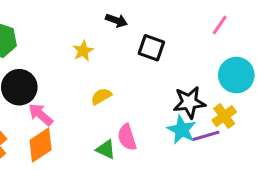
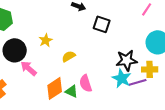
yellow star: (83, 51) -> (46, 40), moved
yellow cross: (224, 116) -> (150, 69), turned 35
orange diamond: (41, 145) -> (55, 88), moved

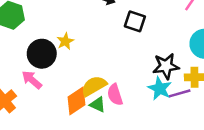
black circle: (15, 50) -> (42, 54), moved
yellow semicircle: (69, 56) -> (94, 86), moved, size x1.5
pink arrow: (29, 68) -> (32, 80), moved

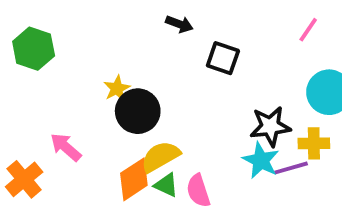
black circle: (42, 54) -> (138, 111), moved
pink semicircle: (115, 95) -> (198, 191), moved

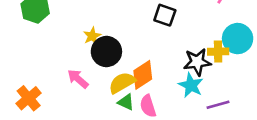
yellow cross: (314, 143) -> (218, 52), moved
pink arrow: (66, 147) -> (78, 79), moved
purple line: (291, 168) -> (218, 105), moved
orange diamond: (134, 179) -> (143, 75), moved

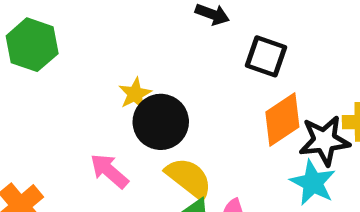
orange diamond: (143, 75) -> (282, 120), moved
yellow semicircle: (122, 83) -> (189, 178), turned 68

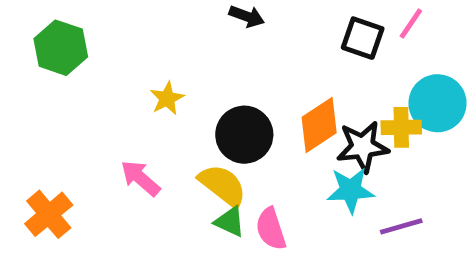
black square: (266, 56) -> (363, 38), moved
black circle: (161, 122) -> (244, 135), moved
cyan star: (313, 183) -> (351, 190), turned -30

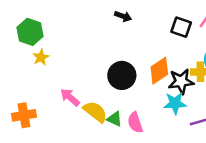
yellow star: (167, 98) -> (41, 57), moved
yellow semicircle: (223, 185) -> (95, 112), moved
orange cross: (49, 214) -> (24, 115), turned 30

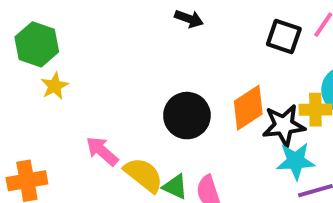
cyan star: (175, 103) -> (296, 161), moved

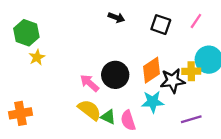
black square: (284, 37) -> (161, 25), moved
pink arrow: (102, 151) -> (89, 83), moved
cyan star: (296, 161) -> (153, 102), moved

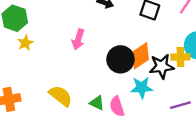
black circle: (115, 75) -> (120, 59), moved
pink arrow: (89, 83) -> (78, 39), moved, turned -114
yellow semicircle: (89, 110) -> (61, 96), moved

